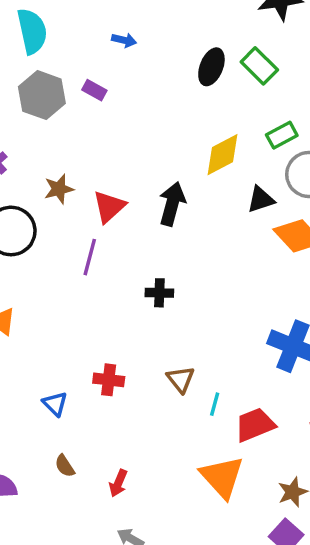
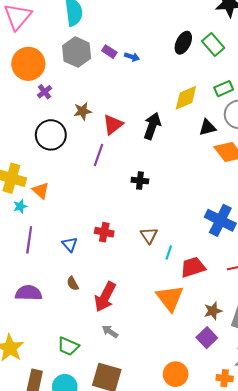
blue arrow: (124, 40) -> (132, 57), moved
red arrow: (118, 483) -> (105, 297), size x1.8

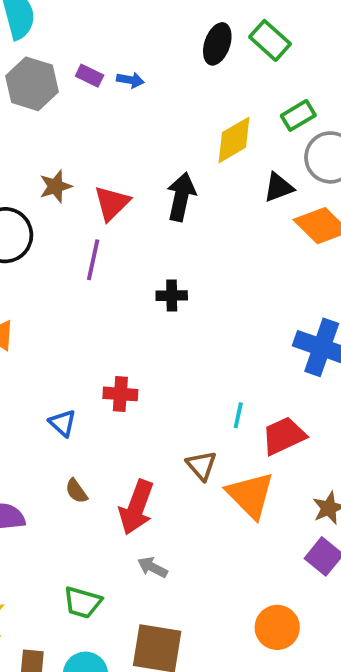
brown triangle: (149, 235) -> (201, 465), moved

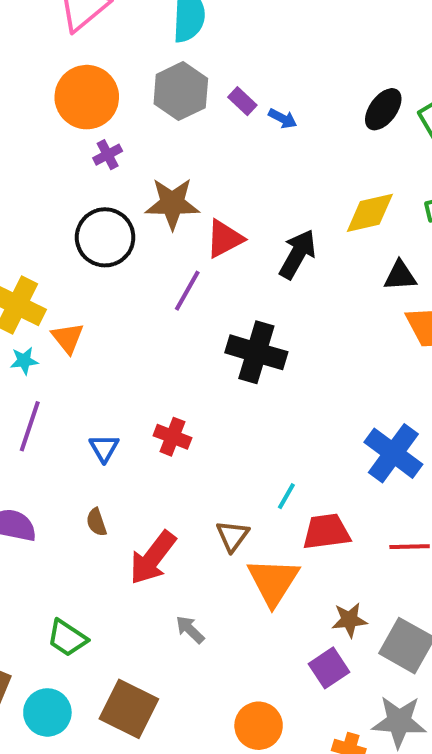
brown star: (56, 186) -> (172, 204), size x1.5
black cross: (172, 296) -> (256, 352), size x1.8
gray arrow: (153, 567) -> (190, 630), moved

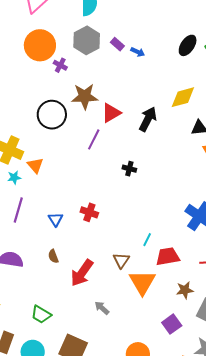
purple cross: (108, 155) -> (60, 65), moved, turned -32
black cross: (256, 352) -> (129, 169), size x0.5
brown star: (349, 620) -> (185, 290), moved

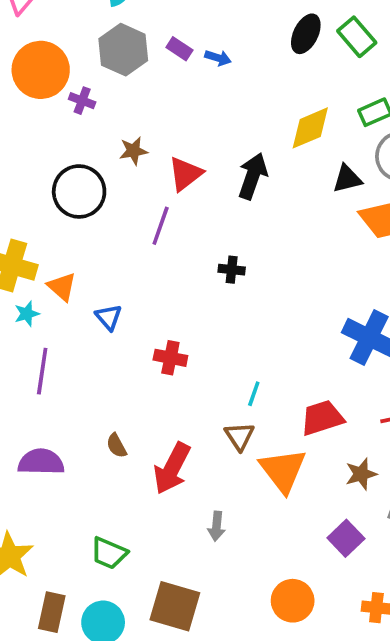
brown star: (85, 96) -> (133, 151), size x0.6
blue triangle: (56, 219) -> (109, 317), moved
cyan line: (147, 240) -> (254, 394), moved
gray arrow: (102, 308) -> (217, 526), turned -119

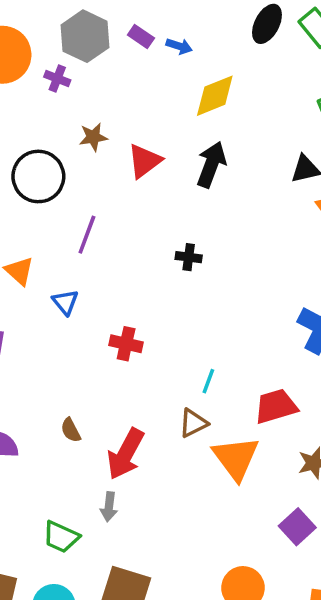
purple cross: (82, 101) -> (57, 78), moved
yellow diamond: (310, 128) -> (215, 96), moved
purple line: (161, 226) -> (87, 235), moved
brown triangle: (239, 436) -> (193, 423), turned 36
gray arrow: (217, 526) -> (109, 507), moved

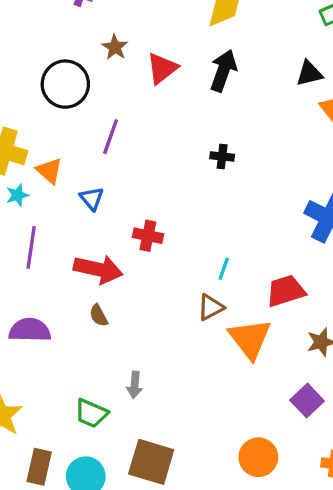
brown star: (93, 137) -> (115, 47), turned -30
black cross: (189, 257) -> (222, 157), moved
red arrow: (126, 454) -> (98, 269), moved, turned -105

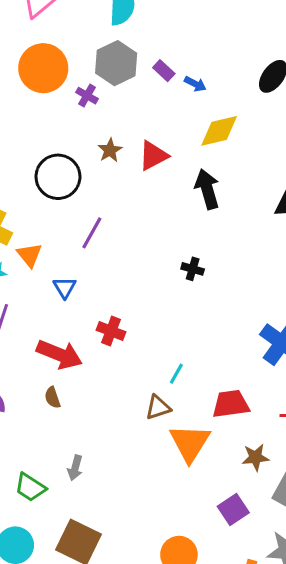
red triangle: (162, 68) -> (153, 156), moved
black arrow: (223, 71) -> (207, 189), turned -45

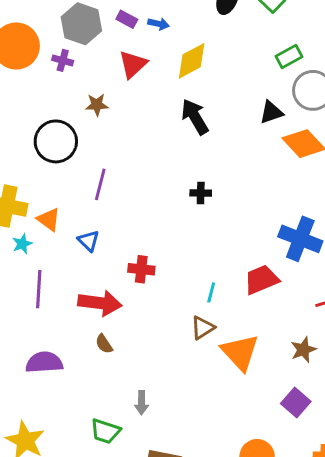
brown star: (110, 150) -> (97, 105), turned -30
red triangle: (153, 156) -> (133, 64), moved
red trapezoid: (231, 404) -> (261, 280), moved

